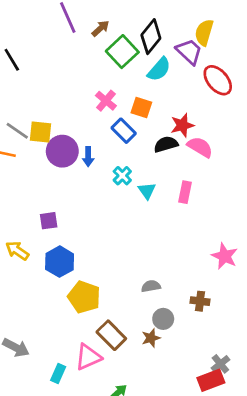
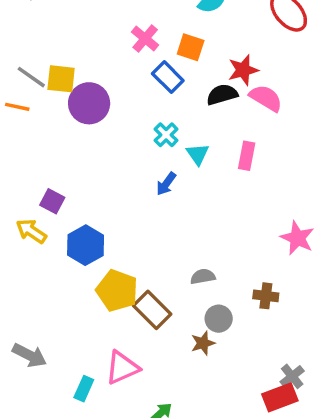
blue arrow: (88, 157) -> (166, 184), moved, turned 36
purple square: (49, 221) -> (52, 201), moved, turned 36
brown rectangle: (111, 335) -> (152, 310), moved

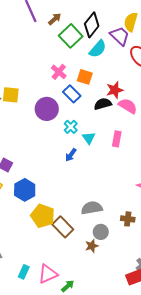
purple circle: (89, 103) -> (47, 109), moved
gray semicircle: (203, 277) -> (92, 208), size x1.5
pink triangle: (122, 368) -> (48, 274), moved

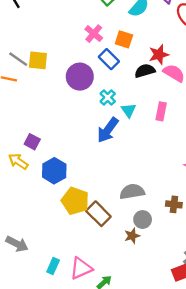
blue arrow: (71, 155) -> (108, 130), size x1.6

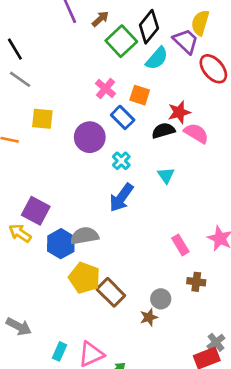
gray line: (18, 59) -> (20, 79), moved
cyan triangle: (129, 110) -> (166, 175), moved
pink rectangle: (161, 111) -> (180, 245), moved, turned -42
purple square: (32, 142) -> (36, 211), size x1.5
gray semicircle: (132, 192) -> (84, 236), moved

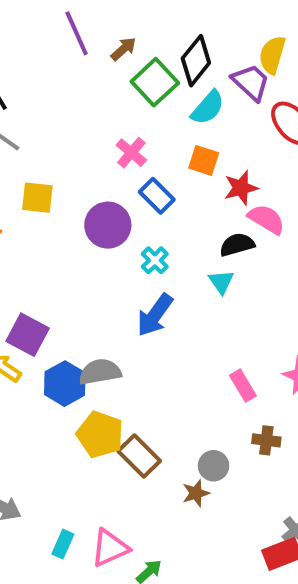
orange square: (140, 95) -> (204, 160), moved
black semicircle: (163, 131) -> (237, 245), moved

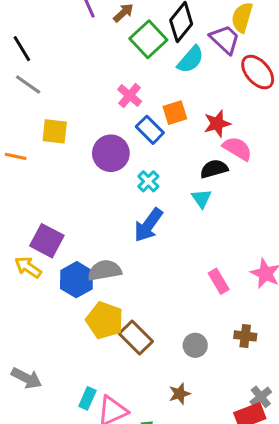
orange square: (204, 160) -> (175, 113), moved, turned -35
brown cross: (266, 440) -> (245, 336), moved
brown star: (196, 493) -> (180, 394), moved
cyan rectangle: (63, 544) -> (87, 398), moved

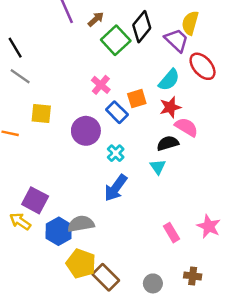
cyan semicircle: (191, 60) -> (169, 80), moved

